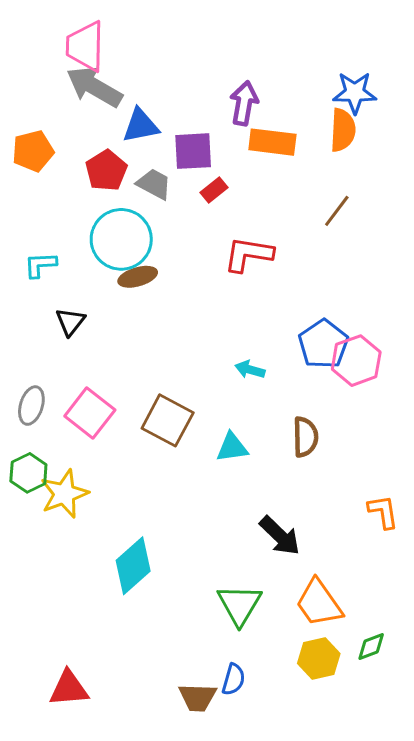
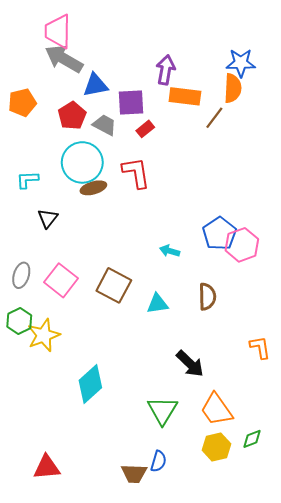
brown line: (337, 211) -> (214, 118), moved
red L-shape: (248, 254) -> (136, 173), moved, turned 72

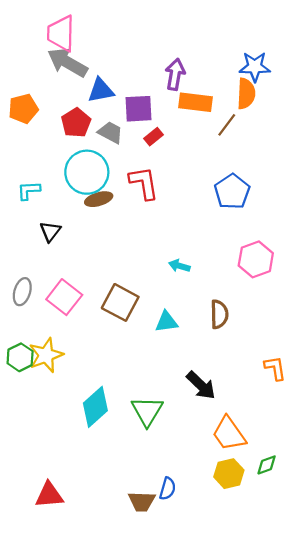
blue pentagon: (219, 234) -> (232, 192), moved
green hexagon: (19, 321) -> (20, 357), moved
green triangle: (163, 410) -> (147, 411), moved

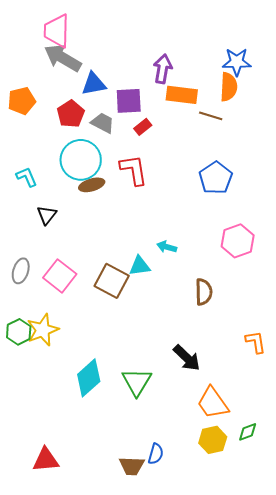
brown line: (227, 125) -> (211, 116), turned 70
cyan L-shape: (29, 191) -> (27, 177), turned 70
cyan triangle: (166, 322) -> (140, 266), moved

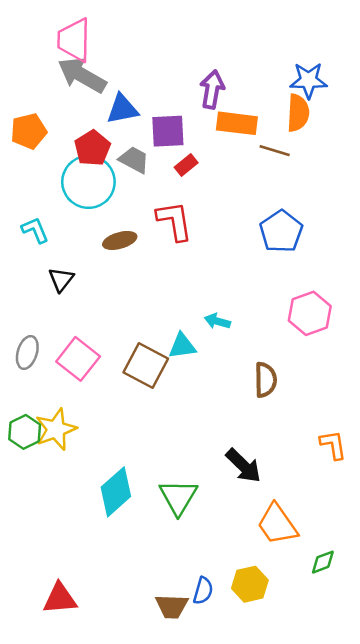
cyan circle: (81, 160) -> (88, 182), moved
yellow hexagon: (213, 440) -> (250, 584), moved

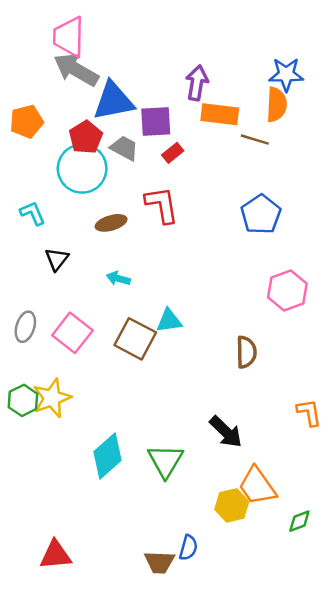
blue triangle: (122, 109) -> (114, 101), size x1.4
cyan arrow: (217, 321) -> (118, 278), moved
yellow hexagon: (250, 584) -> (232, 505), moved

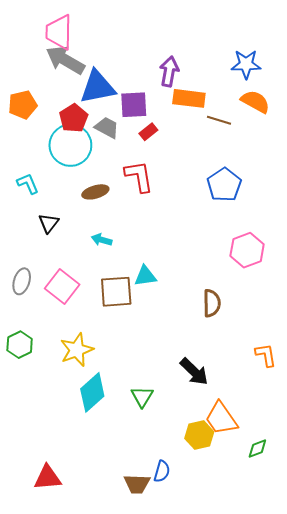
orange semicircle: (276, 105) -> (255, 102), moved, turned -64
brown square: (135, 339) -> (116, 292), turned -32
yellow star: (52, 398) -> (77, 350), moved
green triangle: (165, 461) -> (142, 397), size x0.7

